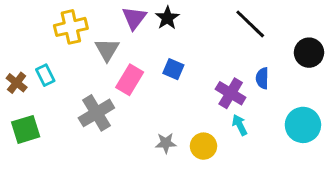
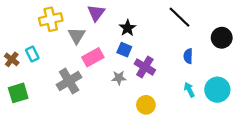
black star: (167, 18) -> (128, 28), moved
pink rectangle: (130, 80) -> (93, 57), turned 30
purple cross: (231, 93) -> (145, 67), moved
cyan arrow: (240, 125) -> (189, 90), moved
gray star: (166, 143) -> (119, 78), moved

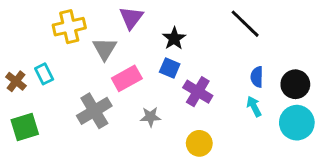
black circle: (222, 38) -> (295, 84), moved
gray star: (119, 78) -> (150, 117), moved
cyan arrow: (189, 90) -> (254, 106), moved

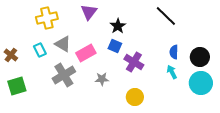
gray triangle: (105, 49) -> (63, 44), moved, turned -30
cyan rectangle: (44, 74) -> (40, 50), moved

